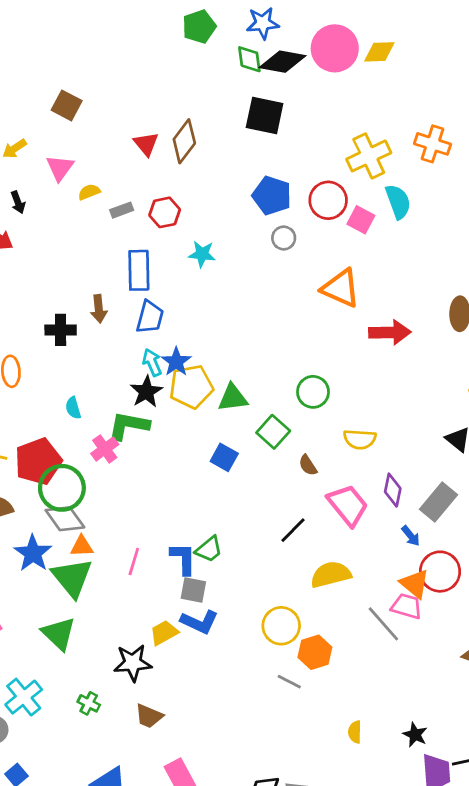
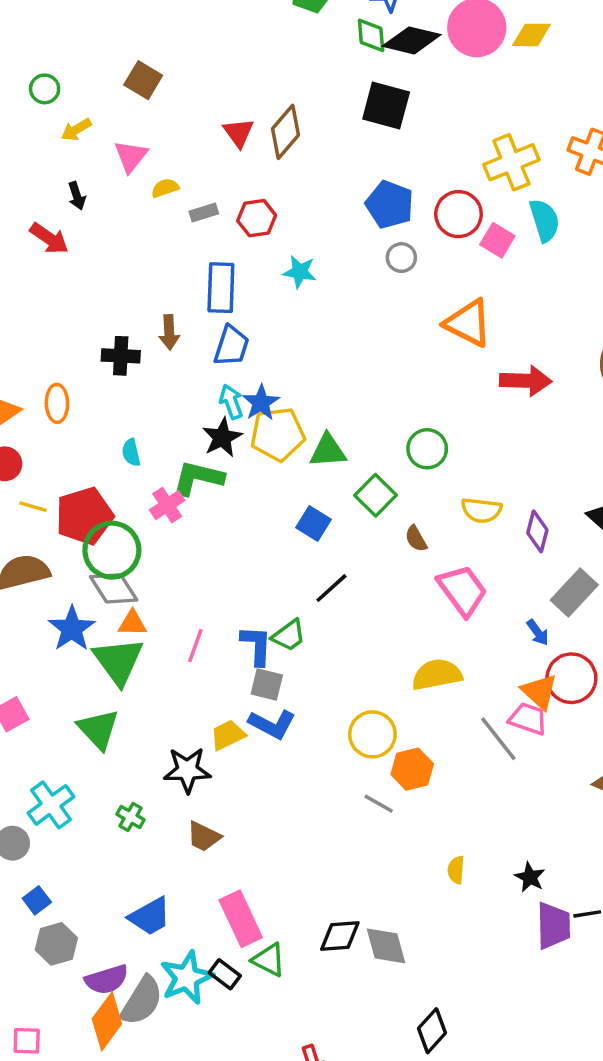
purple diamond: (393, 490) -> (537, 531), moved
black line: (293, 530) -> (331, 588), moved

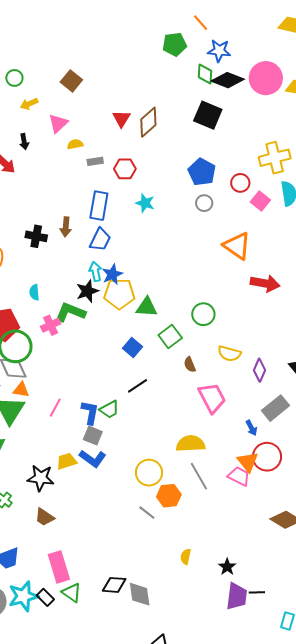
red circle: (459, 214) -> (240, 183), size x0.7
gray line: (498, 739) -> (199, 476), moved

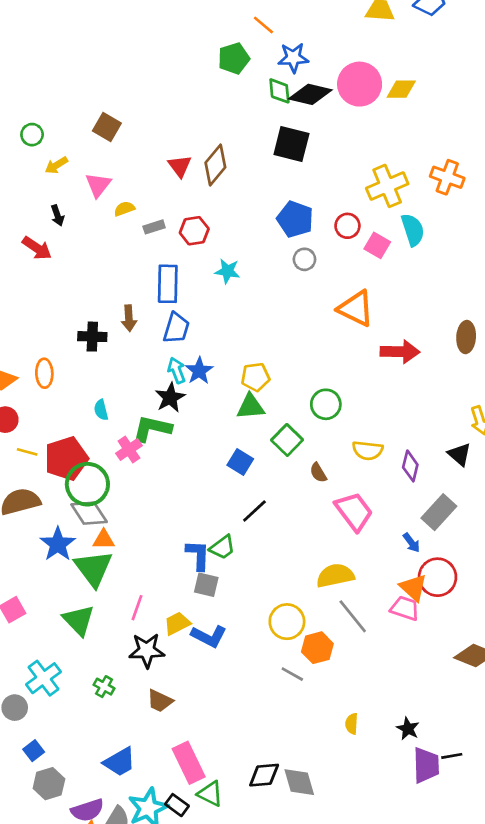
yellow pentagon: (119, 294) -> (255, 377), moved, size x0.7
pink line: (55, 408) -> (137, 608), moved
blue L-shape: (93, 459) -> (209, 636), moved

